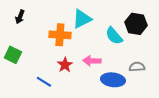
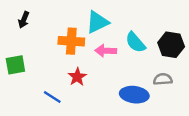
black hexagon: (136, 24) -> (171, 45), moved
green square: (13, 55) -> (15, 65), turned -36
pink arrow: (92, 61) -> (106, 51), moved

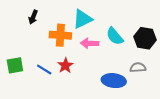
black arrow: (24, 20) -> (33, 17), moved
green square: (15, 65) -> (15, 65), moved
blue line: (52, 97) -> (44, 69), moved

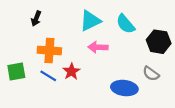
orange cross: (60, 35) -> (49, 51), moved
cyan semicircle: (115, 36) -> (126, 24), moved
gray semicircle: (138, 67) -> (151, 74), turned -140

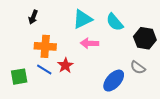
green square: (16, 71) -> (19, 77), moved
blue ellipse: (124, 88) -> (114, 81), turned -55

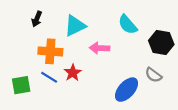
cyan triangle: (82, 19) -> (75, 26), moved

